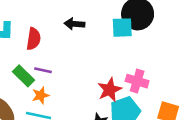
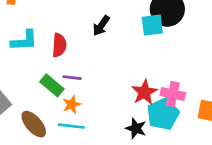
black arrow: (74, 24) -> (101, 26), turned -54
pink cross: (137, 81) -> (173, 94), moved

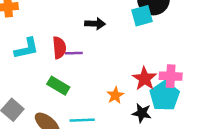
black arrow: (101, 26) -> (95, 24), turned -114
purple line: (72, 78) -> (74, 53), moved
orange star: (72, 105) -> (115, 95), moved

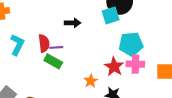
cyan L-shape: (27, 48) -> (17, 45), turned -50
green rectangle: (58, 86) -> (53, 61), moved
cyan pentagon: (165, 96) -> (131, 44), moved, turned 30

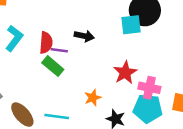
black arrow: (73, 23) -> (84, 36), moved
cyan pentagon: (131, 44) -> (148, 109), moved
red star: (114, 67) -> (125, 72), moved

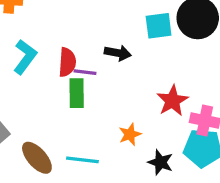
cyan square: (131, 25) -> (159, 26), moved
green rectangle: (53, 66) -> (77, 93), turned 50

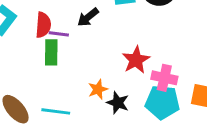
black arrow: (118, 53) -> (88, 17), turned 130
black star: (160, 162) -> (118, 103), moved

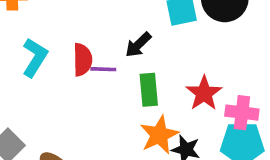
green rectangle: (51, 52) -> (149, 90), moved
orange star: (98, 89) -> (159, 135), size x1.5

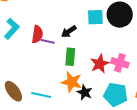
pink cross: (242, 113) -> (120, 63), moved
orange star: (159, 135) -> (72, 82), turned 30

